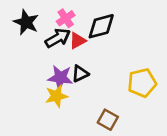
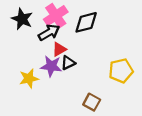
pink cross: (66, 18) -> (56, 16), size x1.5
red triangle: (77, 41) -> (59, 49), moved
yellow star: (56, 96) -> (29, 79), moved

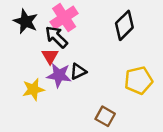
black diamond: (86, 22) -> (124, 25), moved, turned -30
black arrow: (49, 32) -> (56, 37), turned -105
red triangle: (59, 49) -> (50, 56), moved, turned -32

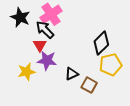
black diamond: (124, 25) -> (101, 43), moved
black triangle: (78, 71) -> (72, 74), moved
brown square: (105, 116) -> (89, 85), moved

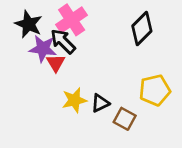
black diamond: (101, 43) -> (142, 28), moved
purple star: (47, 60) -> (43, 49), moved
yellow star: (26, 72) -> (74, 100), moved

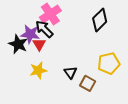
black star: (29, 24) -> (18, 44), moved
yellow star: (74, 100) -> (38, 70), moved
black triangle: (100, 103) -> (70, 72), turned -40

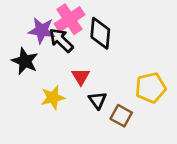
black diamond: (100, 20) -> (100, 33), moved, turned -40
purple star: (30, 34) -> (42, 30), moved
red triangle: (39, 44) -> (81, 77), moved

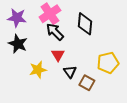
purple star: (42, 30) -> (17, 18), moved
black diamond: (100, 33) -> (85, 24), moved
black arrow: (61, 40) -> (55, 32), moved

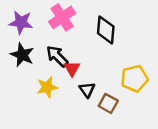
black arrow: (55, 32) -> (57, 56), moved

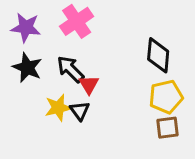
black diamond: (106, 30) -> (158, 55), moved
black triangle: (87, 90) -> (80, 111), moved
brown square: (108, 103) -> (167, 128), moved, turned -36

